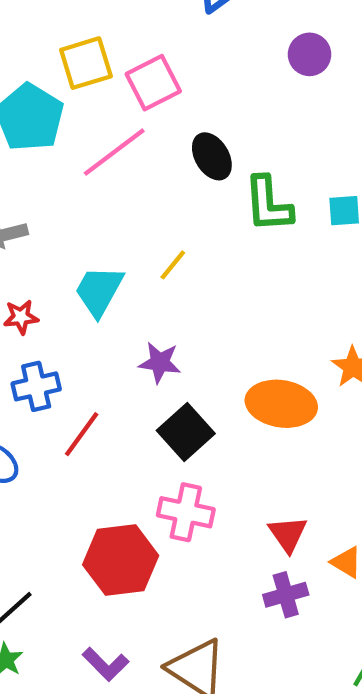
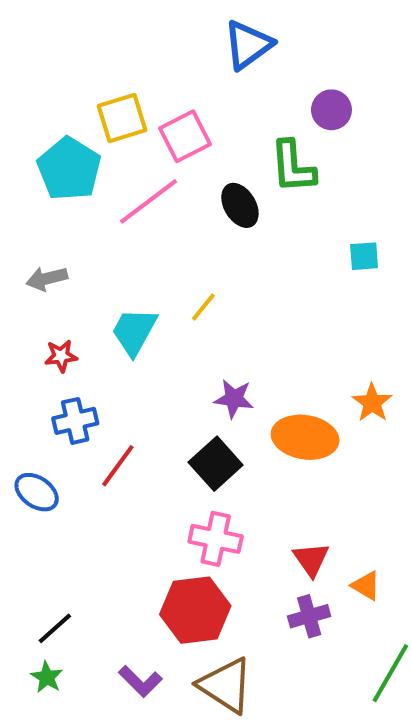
green L-shape: (268, 204) -> (293, 167), moved
purple star: (160, 363) -> (234, 399), moved
red hexagon: (121, 560) -> (195, 610), moved

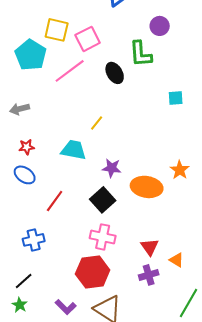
yellow square: (122, 118) -> (57, 30), turned 30
cyan trapezoid: (134, 331) -> (74, 150), moved, turned 72
blue cross: (75, 421) -> (34, 240), moved
blue ellipse: (37, 492) -> (25, 175), moved

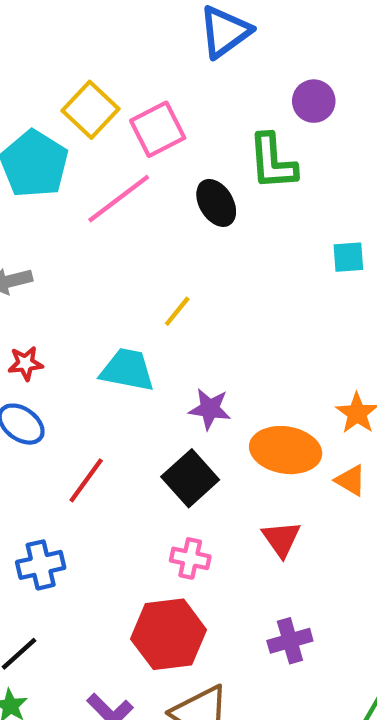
yellow square: (57, 30) -> (90, 110), turned 30
pink cross: (103, 237) -> (190, 558), size x0.7
red triangle: (150, 247) -> (281, 539), moved
orange triangle: (177, 260) -> (351, 480), moved

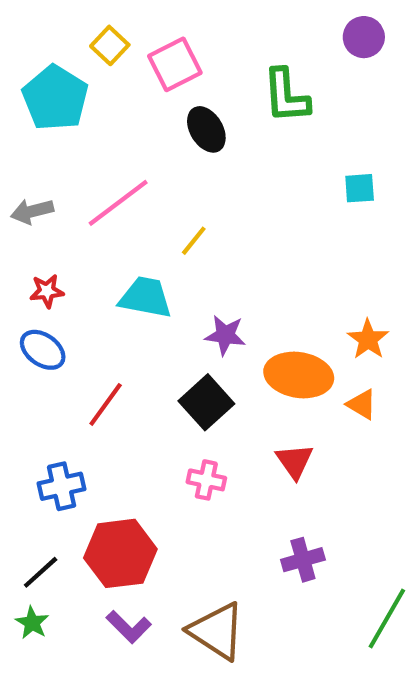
purple circle: (314, 101) -> (364, 37), moved
yellow square: (90, 110) -> (110, 45), size x0.7
pink line: (119, 199) -> (118, 203), moved
black ellipse: (216, 203) -> (206, 129), moved
red hexagon: (169, 634) -> (120, 553), moved

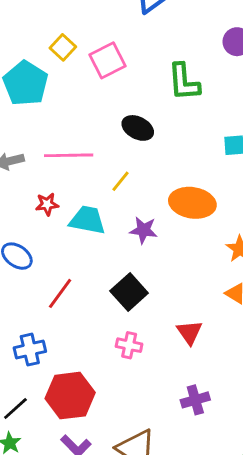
black ellipse: (206, 129) -> (138, 128), moved, turned -32
pink line: (118, 203) -> (69, 155), turned 36
red star: (47, 291) -> (47, 204), moved
purple star: (225, 335) -> (143, 230), moved
orange ellipse: (299, 375) -> (192, 203), moved

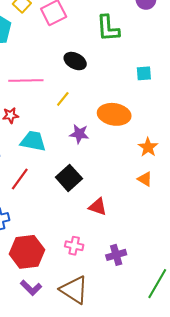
cyan trapezoid: (87, 220) -> (33, 141), moved
red triangle: (190, 332) -> (98, 207), moved, turned -36
pink cross: (129, 345) -> (74, 246), moved

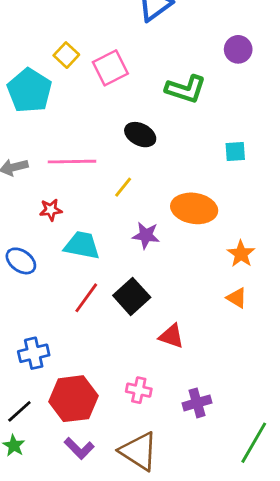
green L-shape: (108, 28) -> (186, 89), turned -68
red line: (20, 179) -> (86, 298), moved

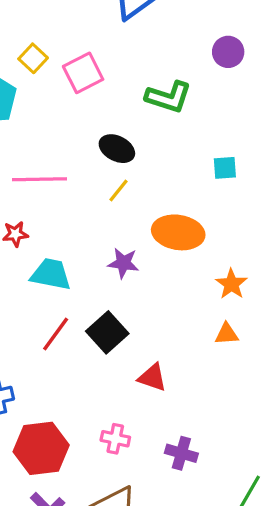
yellow line: (123, 187) -> (119, 191), moved
orange triangle: (237, 298) -> (227, 334), turned -35
purple cross: (197, 403) -> (181, 453), turned 32

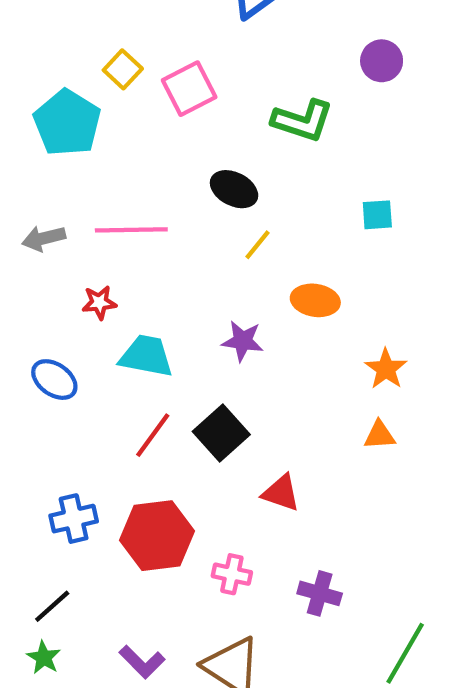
yellow line: (119, 191) -> (258, 245), moved
orange ellipse: (178, 232) -> (315, 300), size x0.7
red hexagon: (41, 448) -> (157, 536), moved

